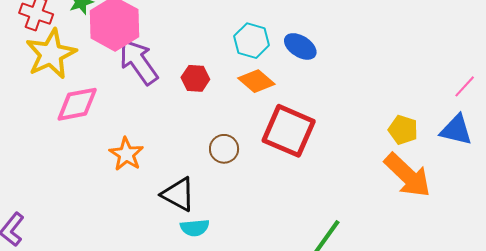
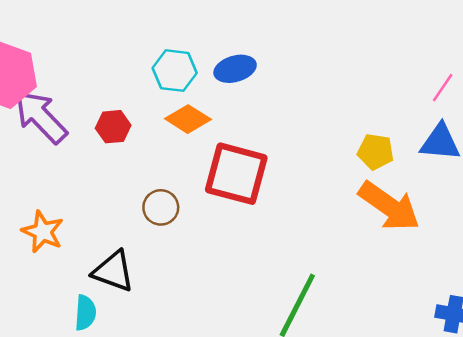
blue ellipse: (300, 46) -> (235, 69), turned -40
cyan semicircle: (195, 228) -> (85, 313), moved, turned -72

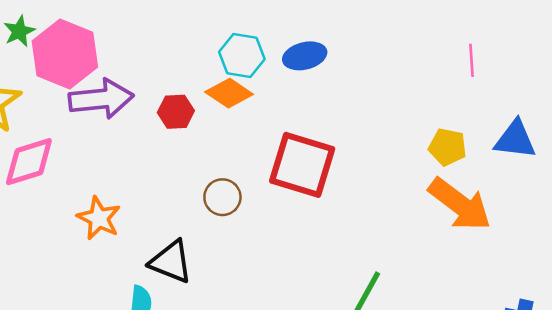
pink line: (443, 88) -> (471, 60), moved, turned -40
purple arrow: (41, 117) -> (101, 99), turned 126
orange diamond: (188, 119) -> (229, 93), moved

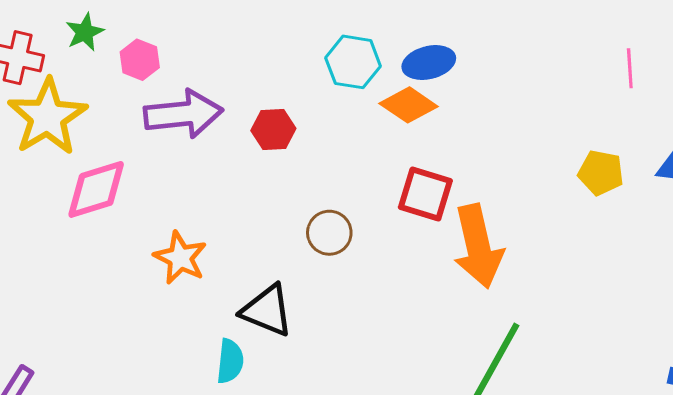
pink hexagon: (65, 54) -> (140, 60), size x0.5
orange diamond: (229, 93) -> (409, 105), moved
red square: (302, 165) -> (425, 194), size x0.7
orange arrow: (460, 204) -> (478, 246), moved, turned 40

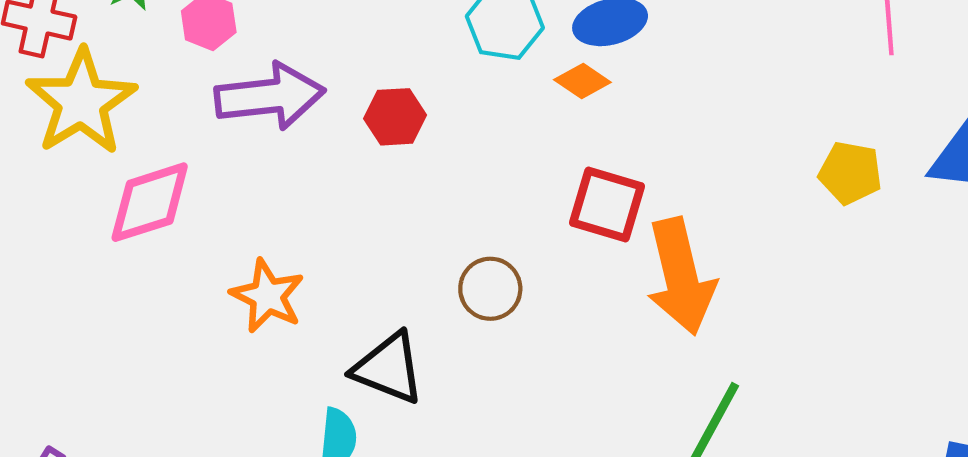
orange diamond: (409, 105) -> (582, 81), size x0.7
brown circle: (329, 233) -> (490, 289), moved

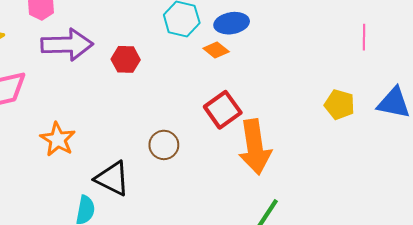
red square: (607, 204) -> (223, 110), turned 33

